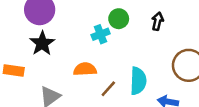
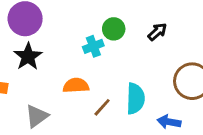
black arrow: (158, 21) -> (157, 32), turned 36

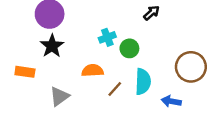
green circle: (114, 29) -> (129, 48), moved
black arrow: (157, 32) -> (152, 13), moved

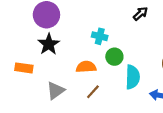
cyan cross: (107, 37) -> (100, 36), turned 35
green circle: (129, 48) -> (114, 57), moved
brown line: (115, 89) -> (93, 92), moved

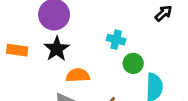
orange semicircle: (86, 67) -> (78, 75), moved
orange rectangle: (24, 68) -> (17, 50), moved

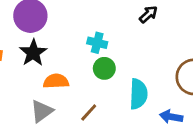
green circle: (133, 63) -> (104, 68), moved

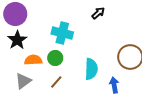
cyan cross: (97, 43) -> (62, 33), size x1.5
green circle: (104, 68) -> (55, 58), moved
blue arrow: (171, 117) -> (114, 85), turned 70

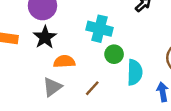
green circle: (55, 58) -> (114, 54), moved

